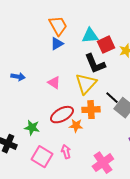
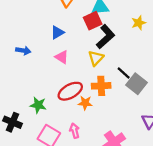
blue triangle: (57, 44) -> (57, 32), moved
red square: (106, 45) -> (93, 21), moved
black L-shape: (95, 64) -> (105, 37), turned -110
yellow triangle: (86, 84) -> (96, 58), size x0.7

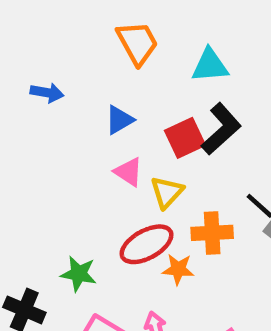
red square: (93, 21) -> (185, 138), moved
blue arrow: (23, 51) -> (47, 93), moved
yellow triangle: (96, 58) -> (167, 192), moved

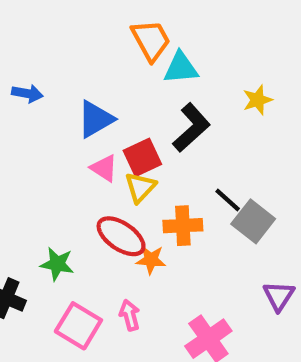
orange trapezoid: (137, 43) -> (151, 40), moved
blue triangle: (119, 120) -> (95, 119), size x1.4
red square: (185, 138) -> (142, 157), moved
red ellipse: (147, 244) -> (121, 236), turned 63

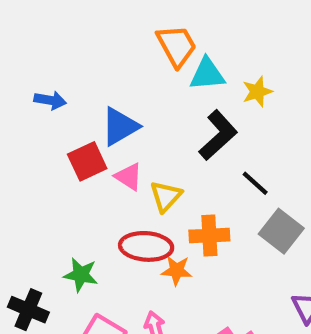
yellow star: (257, 100) -> (257, 92), moved
red square: (142, 157) -> (87, 161), moved
black line: (228, 200) -> (255, 183), moved
red ellipse: (121, 236) -> (146, 246), turned -30

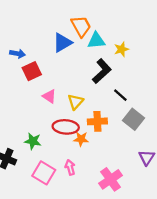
blue triangle: (120, 126) -> (62, 43), moved
red square: (87, 161) -> (32, 71), moved
pink triangle: (129, 177) -> (49, 96), moved

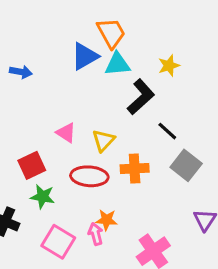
cyan triangle: (96, 40) -> (117, 64), moved
red square: (32, 71) -> (32, 165), moved
orange star: (81, 139) -> (107, 220), moved

